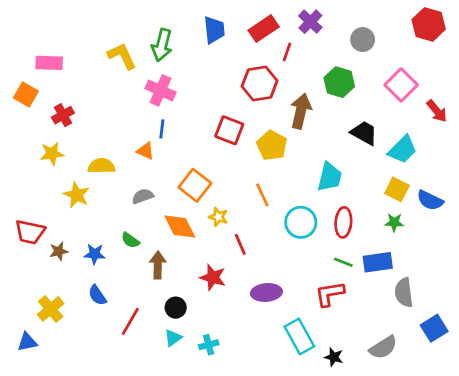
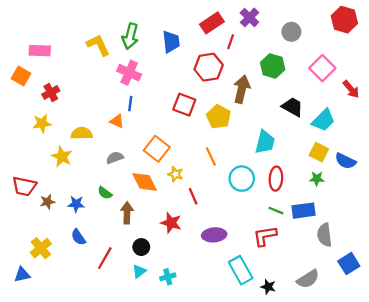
blue trapezoid: (214, 30) -> (171, 42), moved

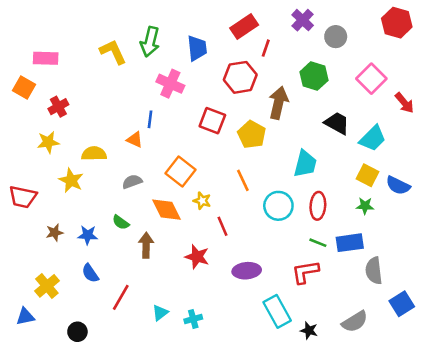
purple cross: (249, 17) -> (303, 20), moved
pink cross: (129, 73) -> (170, 84), moved
red trapezoid: (24, 186) -> (23, 197), moved
black circle: (141, 247) -> (77, 332), moved

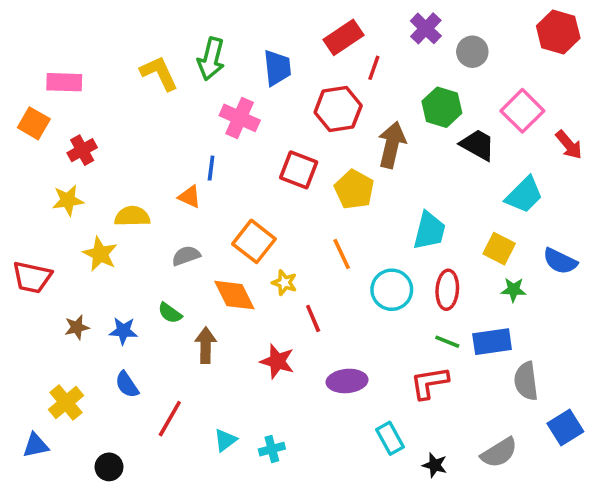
black trapezoid: (337, 123) -> (478, 145), moved
yellow square: (367, 175) -> (499, 249), moved
cyan rectangle: (277, 311) -> (390, 438), size x0.7

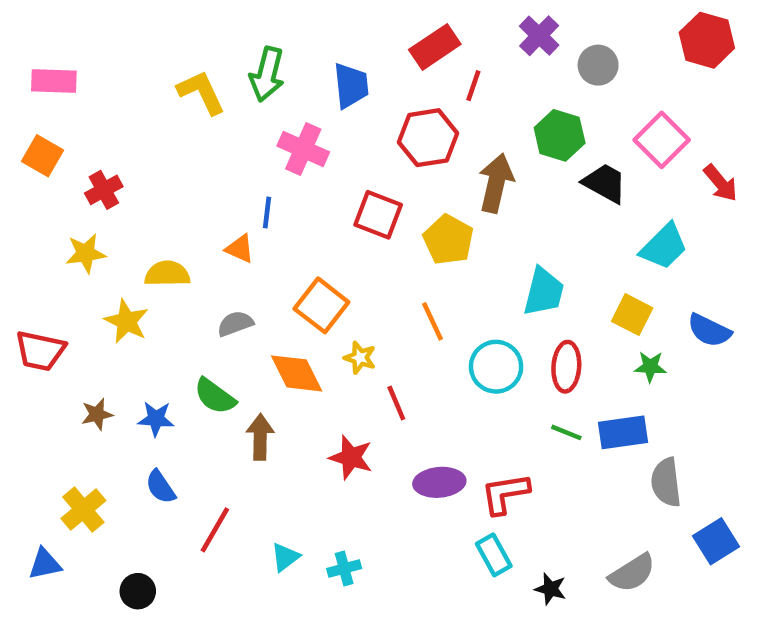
pink rectangle: (64, 82) -> (54, 81), moved
green semicircle: (170, 313) -> (215, 396), size x1.4
red L-shape: (429, 383) -> (505, 494), moved

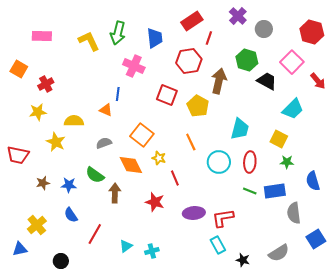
red hexagon: (707, 40) -> (312, 32), moved
pink rectangle: (54, 81) -> (42, 36), moved
blue semicircle: (709, 330) -> (313, 181), moved, turned 48

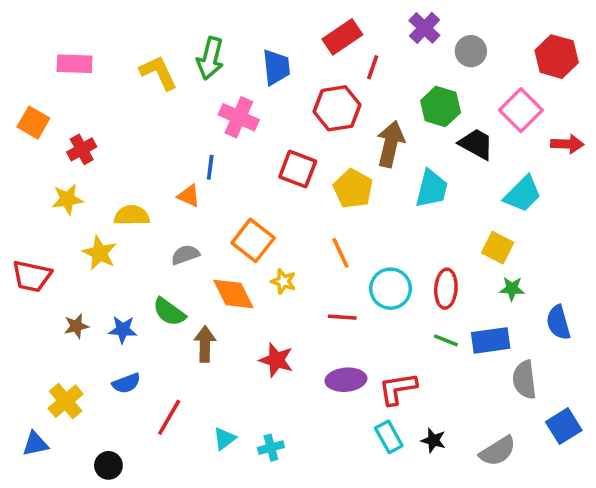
red arrow: (318, 81) -> (567, 144), turned -48
cyan trapezoid: (240, 129) -> (432, 189), moved
red line: (175, 178) -> (342, 317), moved, turned -63
blue semicircle: (71, 215) -> (126, 383), turned -77
black star: (243, 260) -> (433, 440), moved

